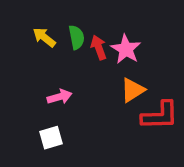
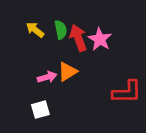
red arrow: (99, 47) -> (78, 38), size x1.4
orange triangle: (133, 90) -> (67, 72), moved

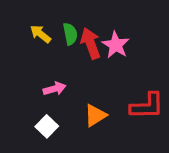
orange triangle: (67, 72) -> (95, 115), moved
white square: (40, 110) -> (47, 126), turned -30

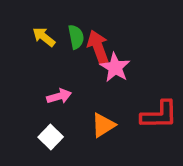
pink star: (116, 45) -> (115, 67), moved

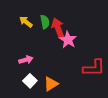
pink arrow: (59, 96) -> (26, 60), moved
orange triangle: (103, 125) -> (51, 84), moved

